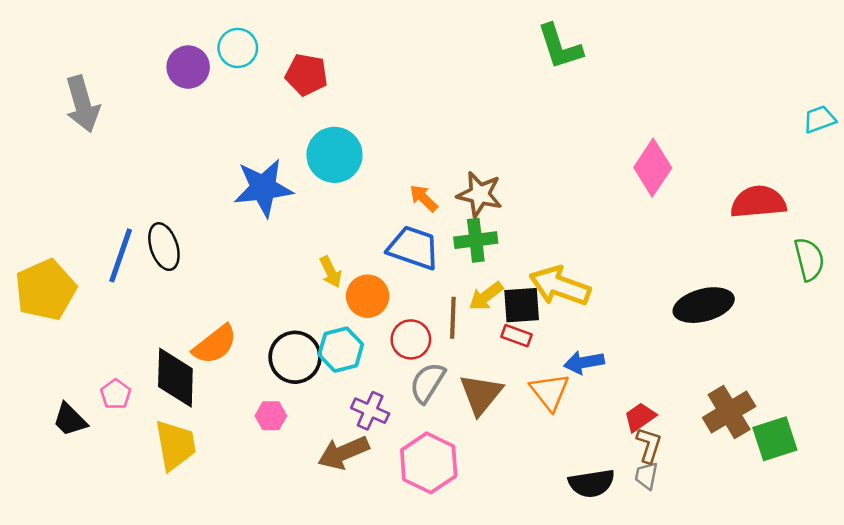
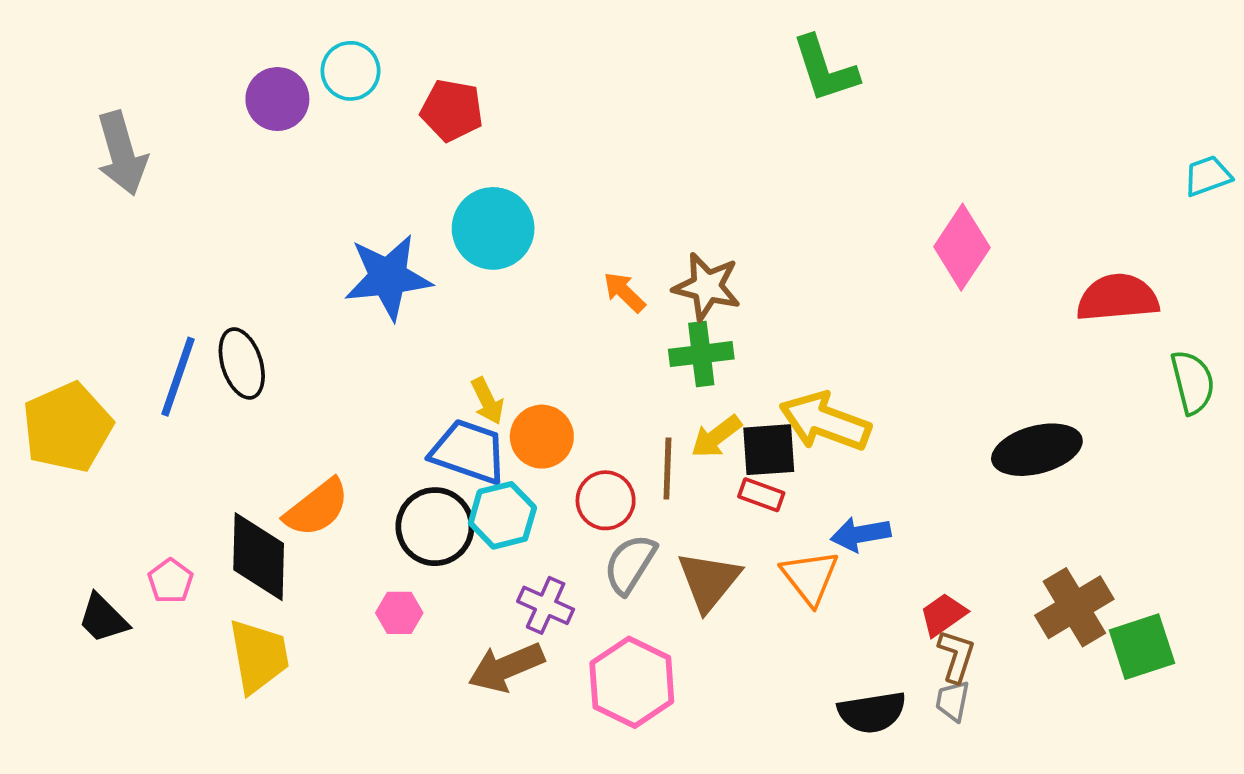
blue trapezoid: (413, 248) -> (469, 452), moved

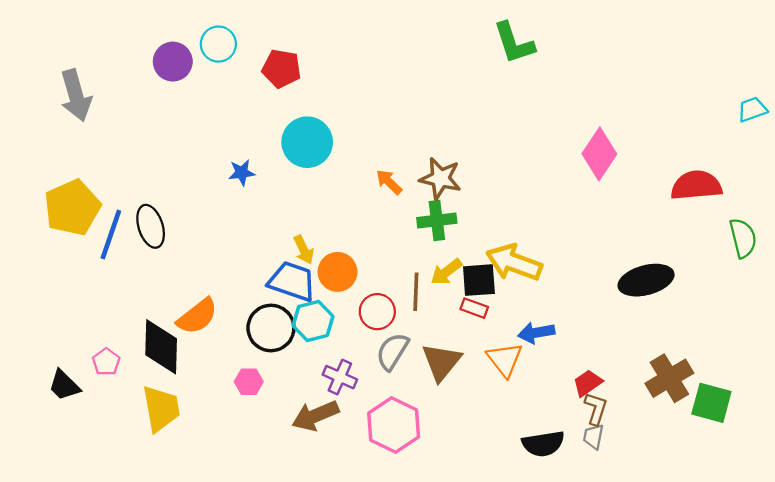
blue star: (388, 277) -> (242, 173), size x0.5
yellow pentagon: (67, 427) -> (72, 208), moved
green square: (1142, 647) -> (711, 403), turned 33

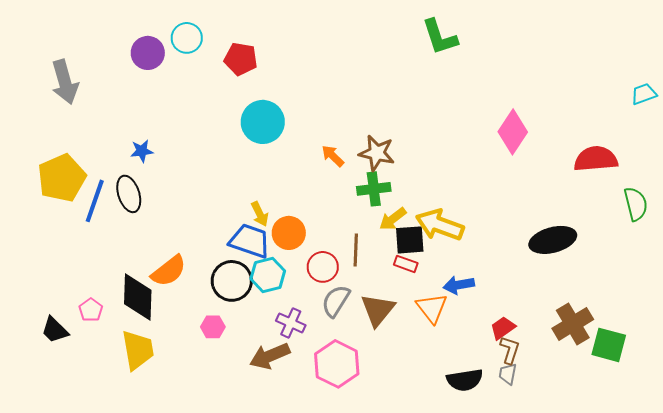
blue star: (242, 173) -> (142, 151), moved
yellow arrow: (446, 272) -> (393, 219), moved

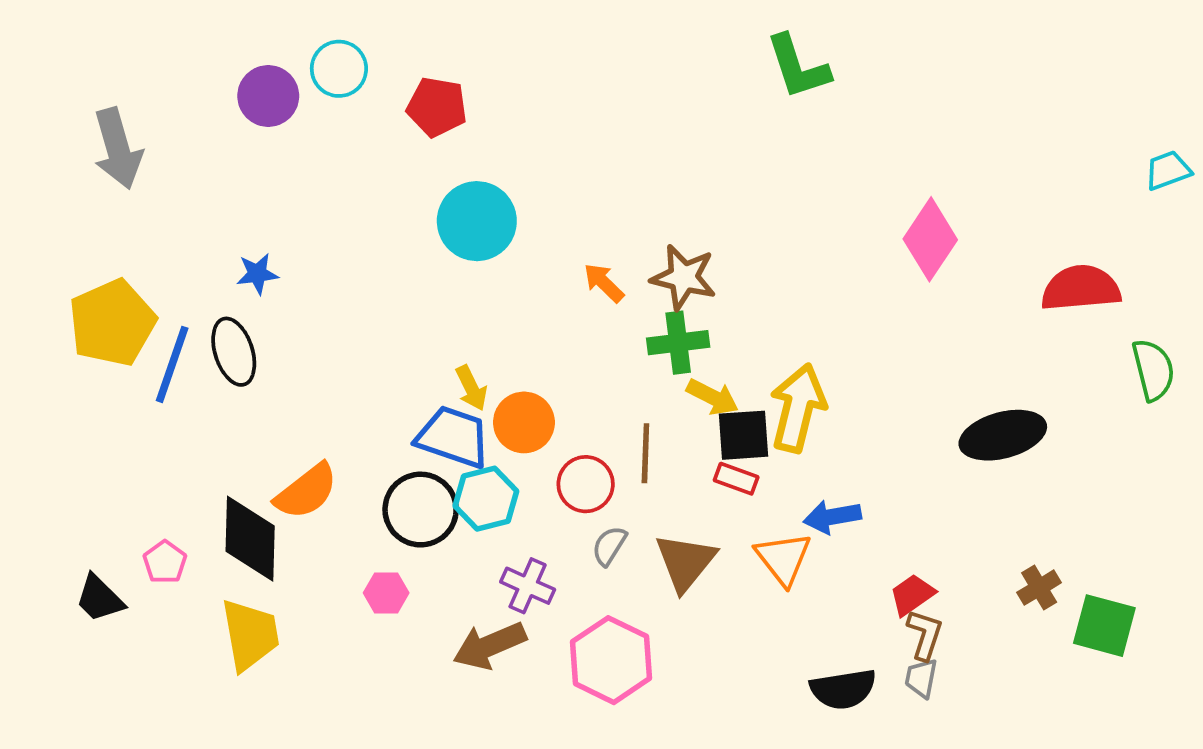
yellow arrow: (393, 219) -> (713, 397), turned -116
yellow arrow: (440, 225) -> (798, 408), turned 84
gray semicircle: (336, 301) -> (609, 546), size x0.7
brown cross: (573, 324) -> (1039, 588), size x0.6

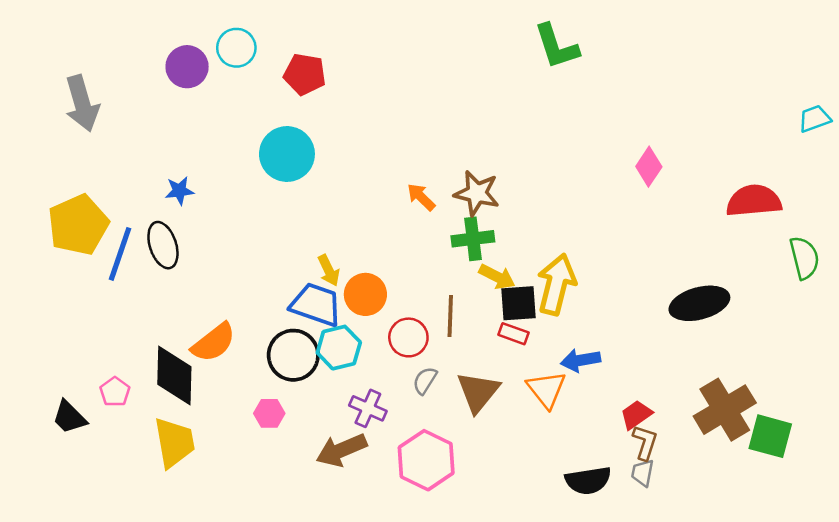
cyan circle: (477, 221) -> (287, 154), moved
pink diamond: (930, 239) -> (649, 167), size x0.7
brown cross: (1039, 588) -> (725, 410), size x2.0

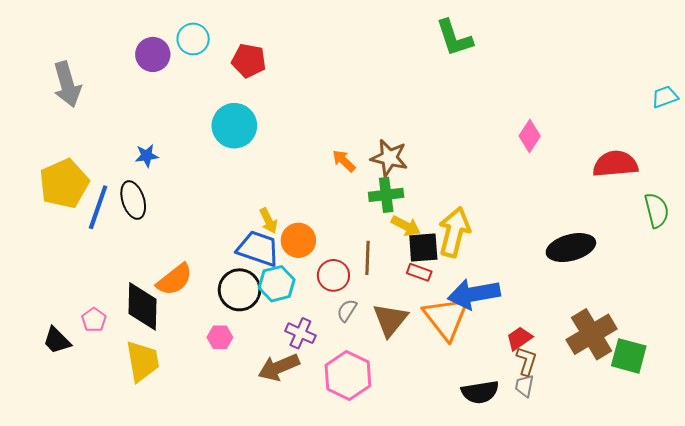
blue arrow: (580, 360) -> (474, 294), size x1.6
orange triangle: (546, 389) -> (446, 318), size x1.4

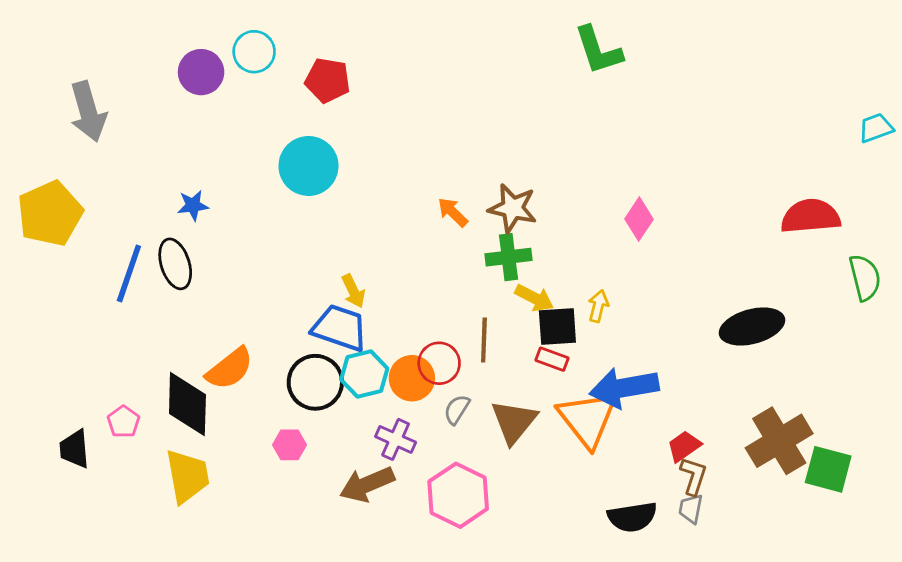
pink diamond: (530, 136) -> (639, 219), moved
yellow pentagon: (64, 184) -> (50, 214), moved
yellow arrow: (454, 232) -> (598, 306), size x0.5
orange circle: (298, 240) -> (412, 378), moved
black trapezoid: (57, 340) -> (75, 449), turned 40

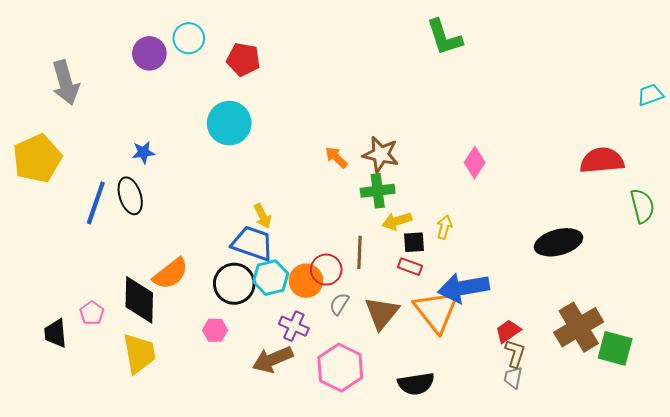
yellow arrow: (534, 298) -> (397, 221), turned 136
black square: (557, 326) -> (414, 242), size x0.7
black semicircle: (632, 517) -> (416, 384), moved

